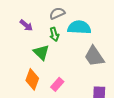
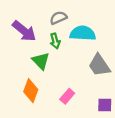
purple arrow: (26, 25) -> (24, 31), size x1.6
pink rectangle: (57, 84) -> (67, 96), moved

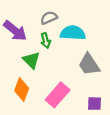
pink rectangle: (67, 96) -> (58, 95), size x1.6

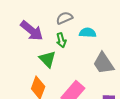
cyan semicircle: (73, 33) -> (88, 33), size x0.7

